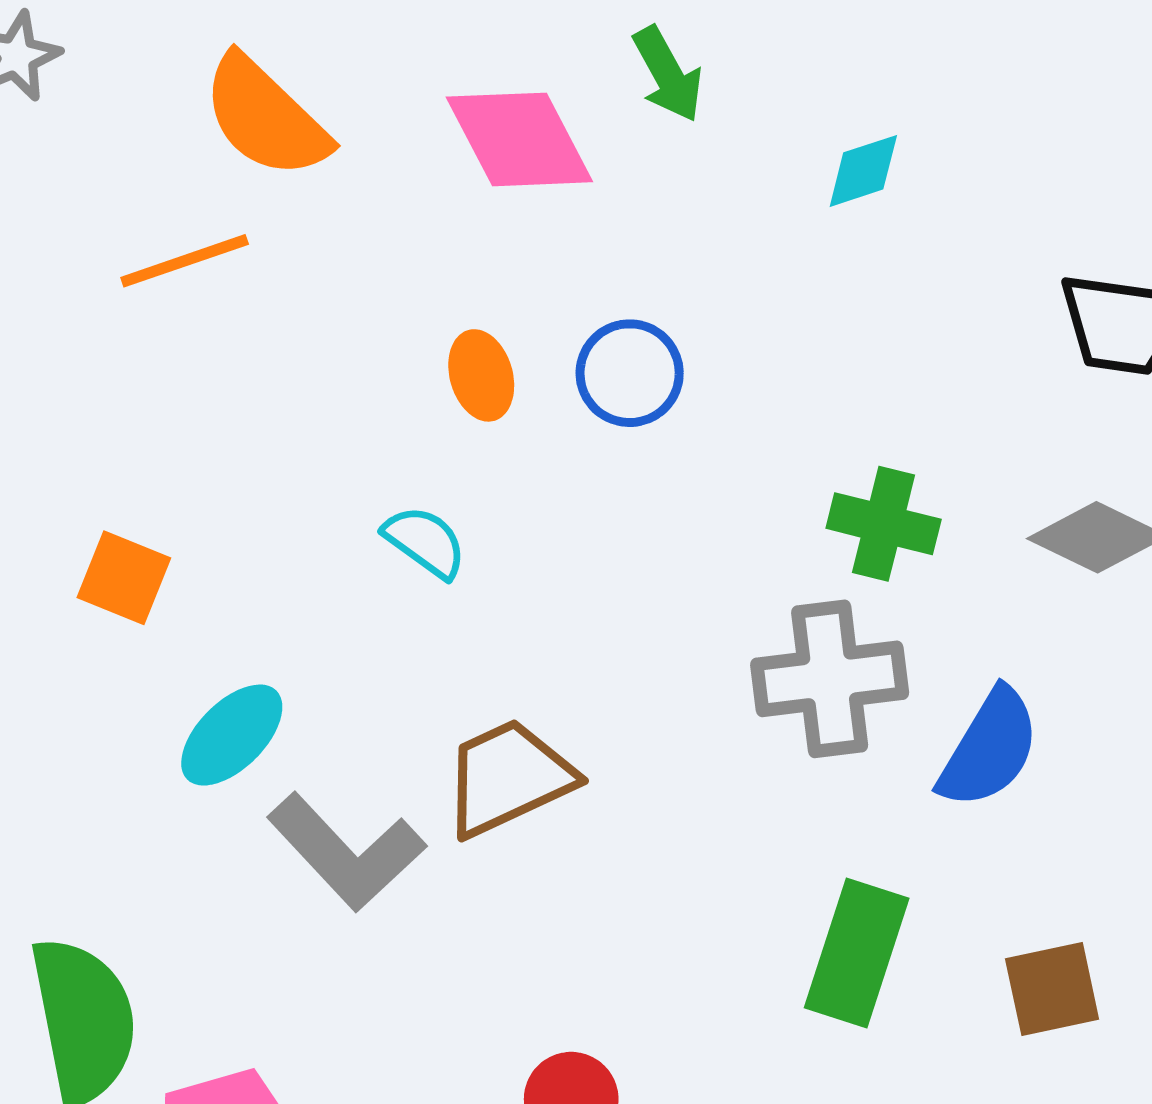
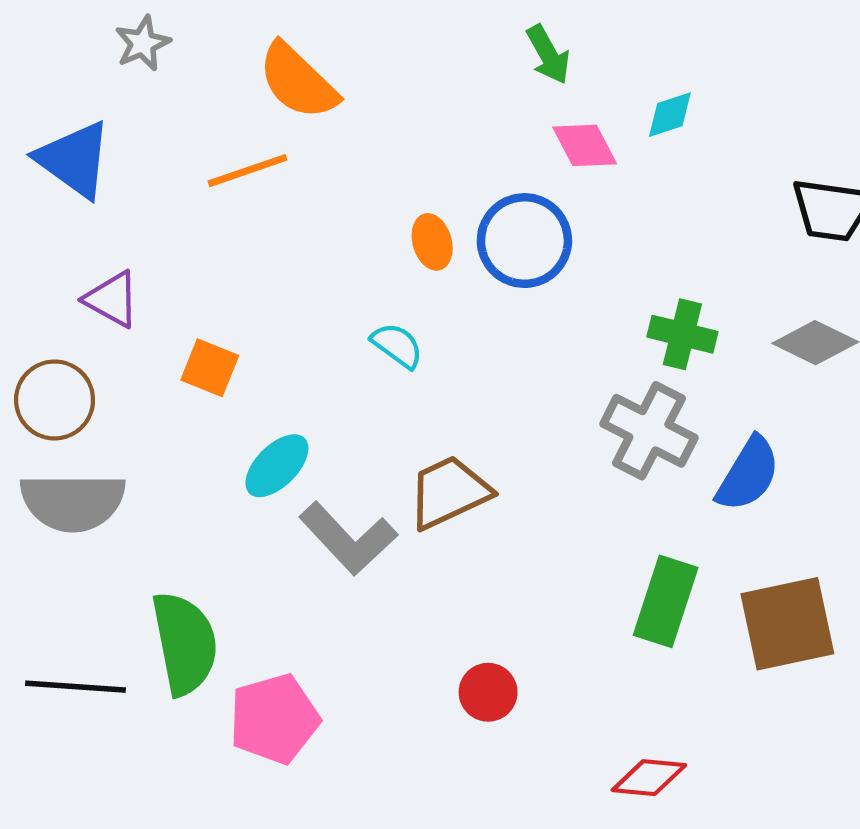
pink diamond: (519, 139) -> (585, 145), moved, size x0.7
blue circle: (630, 373) -> (524, 241), size x1.4
gray cross: (830, 679) -> (649, 431), turned 34
brown square: (1052, 989) -> (787, 624), size x1.6

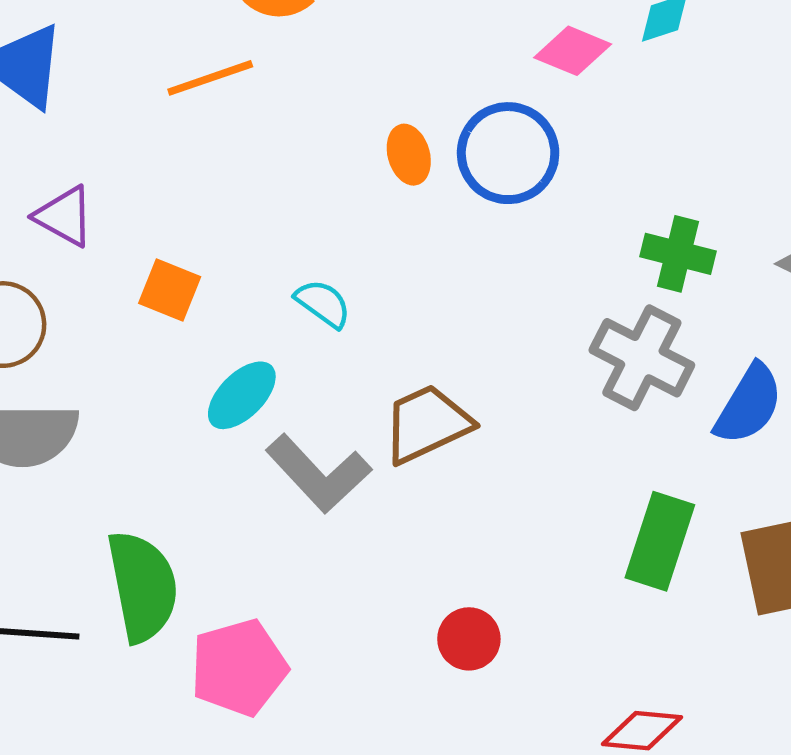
pink diamond: (585, 145) -> (573, 51), turned -40
cyan semicircle: (397, 345) -> (323, 304), moved

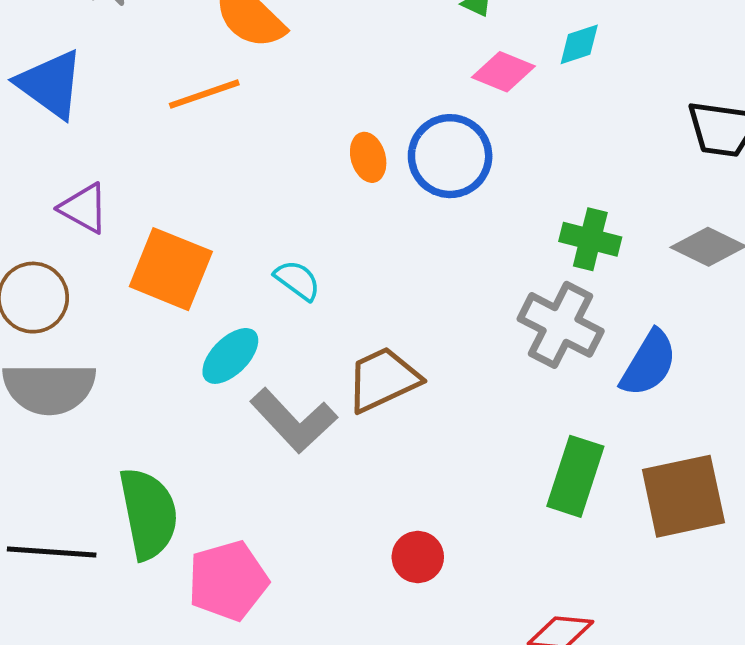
orange square: (170, 290) -> (171, 269), size x1.6

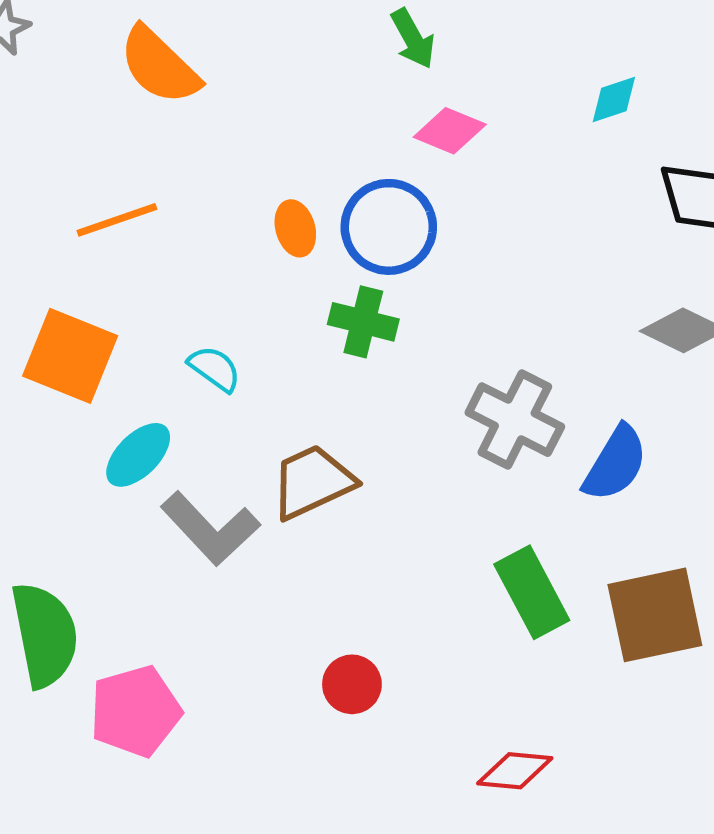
cyan diamond: (579, 44) -> (614, 100), moved
orange line: (204, 94) -> (117, 220), moved
green cross: (590, 239) -> (363, 322), moved
green rectangle: (575, 476) -> (532, 592), turned -46

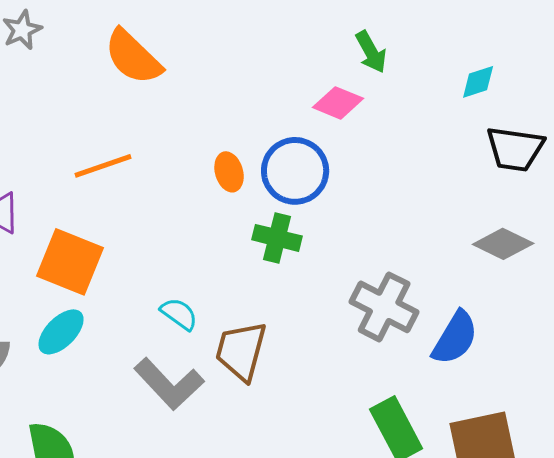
green arrow: (413, 39) -> (371, 52), moved
cyan diamond: (614, 100) -> (478, 82), moved
cyan semicircle: (215, 369) -> (179, 314), moved
cyan ellipse: (138, 455) -> (61, 332), moved
brown trapezoid: (312, 482) -> (241, 351), turned -50

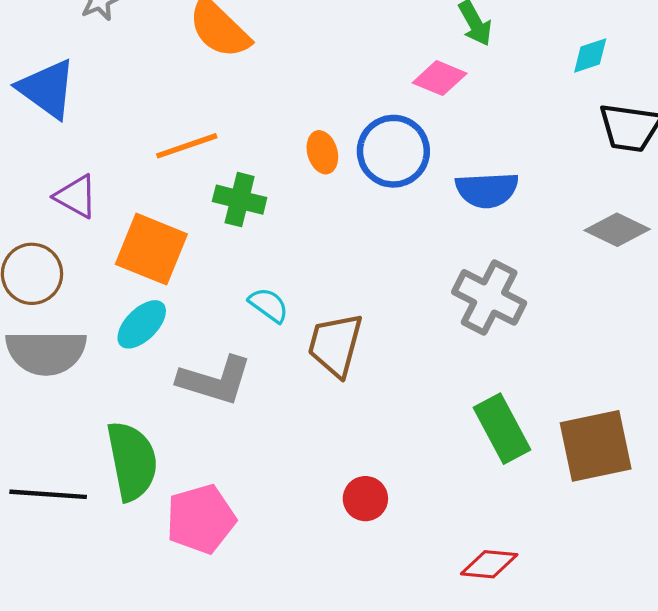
green cross: (277, 238) -> (240, 200), moved
blue semicircle: (455, 338) -> (487, 190), moved, turned 56
gray L-shape: (169, 384) -> (215, 380), moved, turned -30

